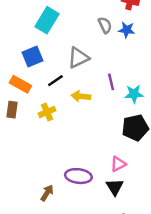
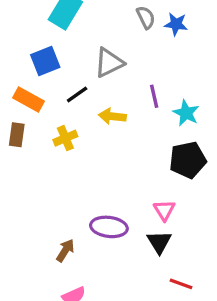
cyan star: (134, 94) -> (186, 113), turned 30
pink triangle: (118, 164) -> (164, 210), turned -35

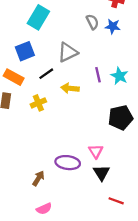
cyan star: (186, 113) -> (119, 76), moved
pink triangle: (164, 210) -> (96, 151), moved

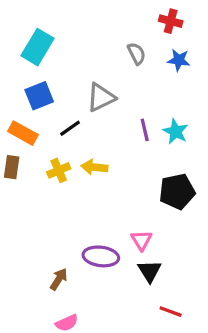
cyan rectangle: (38, 17) -> (38, 47), moved
blue star: (113, 26) -> (179, 60), moved
yellow arrow: (70, 88) -> (94, 167), moved

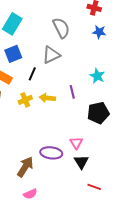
gray semicircle: (137, 54) -> (61, 28), moved, size x1.5
black line: (70, 128) -> (32, 74), turned -32
purple line: (145, 130) -> (72, 92), moved
brown arrow: (59, 279) -> (25, 167), size x1.5

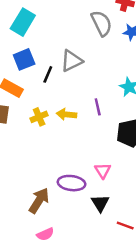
gray semicircle: (61, 28) -> (101, 23), moved
black line: (32, 74) -> (48, 74), moved
black triangle: (81, 162) -> (100, 203), moved

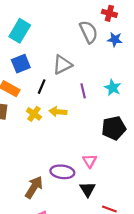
black line: (48, 74) -> (42, 87), moved
purple line: (98, 107) -> (83, 91), moved
yellow cross: (39, 117) -> (34, 114), turned -32

